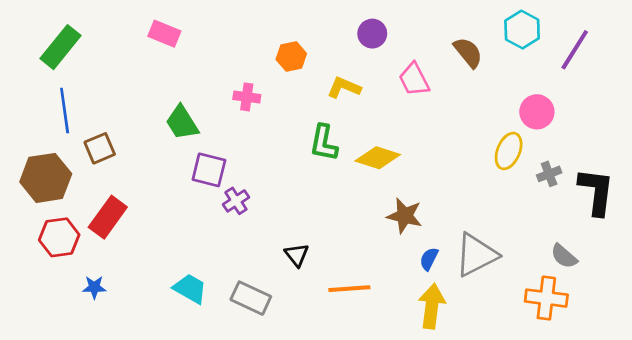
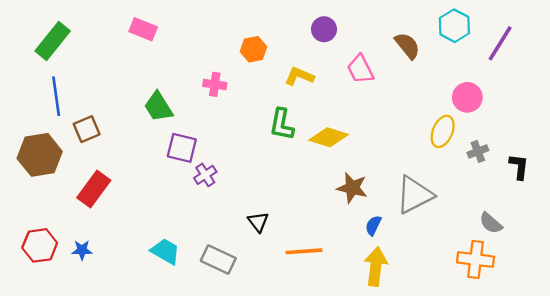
black L-shape: (596, 191) -> (519, 167), size x0.6
red hexagon: (59, 237) -> (40, 245), moved
gray triangle: (476, 255) -> (414, 195), moved

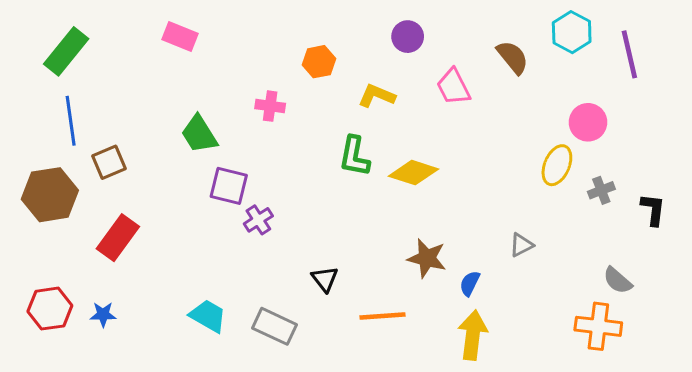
purple line: (500, 43) -> (629, 54), turned -45
brown star: (352, 188) -> (427, 258), moved
gray triangle: (414, 195) -> (521, 245), size x0.5

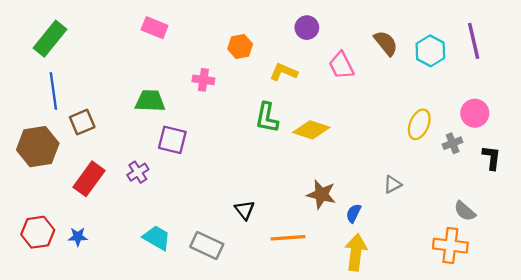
cyan hexagon: (572, 32) -> (430, 51), moved
pink rectangle: (180, 37) -> (155, 28), moved
pink circle: (588, 122) -> (475, 113), moved
green trapezoid: (199, 134) -> (150, 101), turned 124
purple cross: (258, 220) -> (138, 172), moved

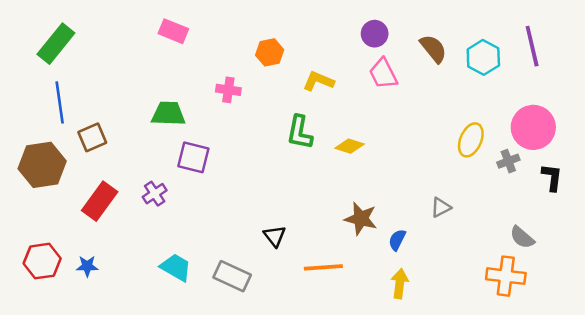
purple circle: (307, 28) -> (375, 34), moved
pink circle: (475, 113) -> (533, 127), size x1.4
yellow diamond: (311, 130) -> (350, 146), size x0.7
yellow arrow: (356, 252) -> (400, 284), size x0.7

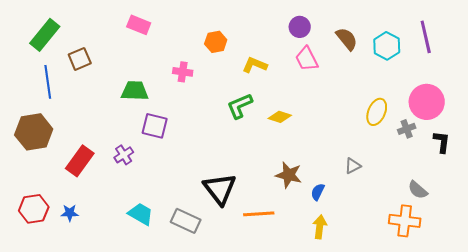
green L-shape: (300, 132) -> (240, 106), turned 56
brown square: (92, 137) -> (80, 59), moved
black triangle: (275, 236) -> (220, 189), size x1.8

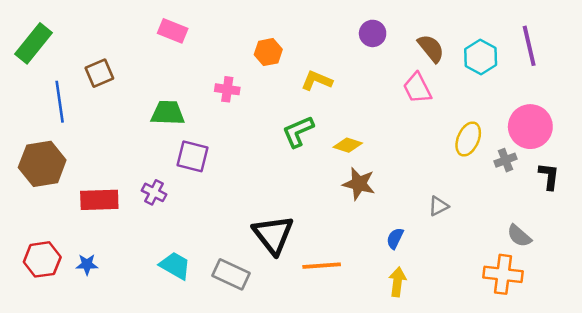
green rectangle: (45, 35) -> (34, 43), moved
pink trapezoid: (307, 59) -> (417, 88), moved
purple cross: (124, 155) -> (154, 192), turned -30
red rectangle: (80, 161) -> (99, 200), turned 52
brown star: (289, 175) -> (359, 184), moved

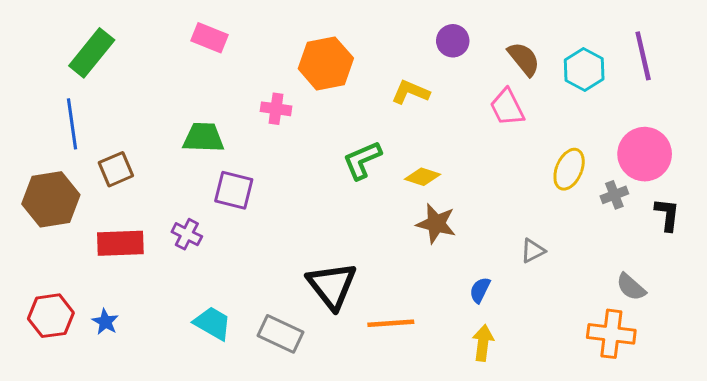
green rectangle: (34, 43) -> (92, 53), moved
orange hexagon: (268, 52) -> (326, 63), size x1.6
brown square: (99, 73) -> (116, 169), moved
yellow L-shape: (317, 81) -> (410, 92), moved
blue star: (87, 264) -> (105, 322), turned 30

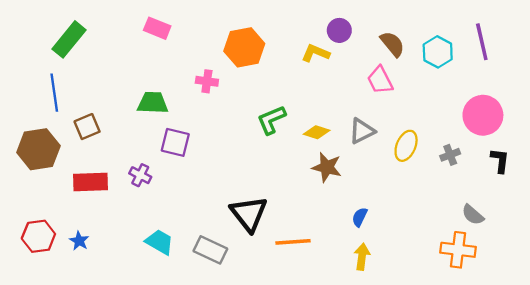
yellow L-shape: (410, 92) -> (316, 53), moved
yellow ellipse: (569, 169) -> (406, 146), moved
gray cross: (614, 195) -> (450, 155), moved
gray triangle: (533, 251) -> (362, 131), moved, size x1.4

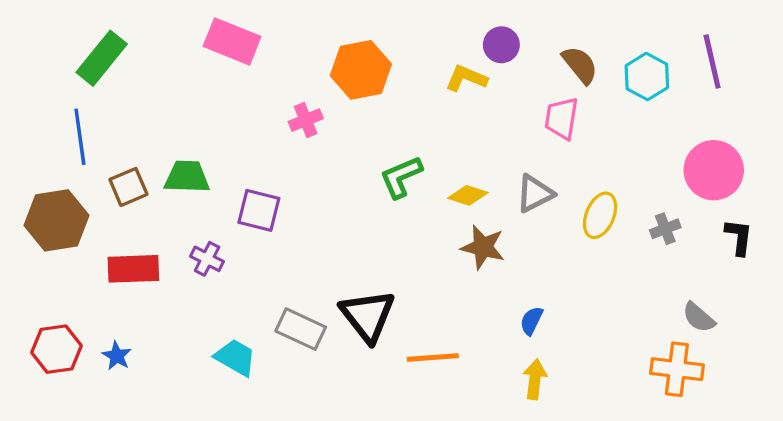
pink rectangle: (157, 28) -> (232, 41), size x1.4
pink trapezoid: (380, 80) -> (562, 118), turned 36
pink cross: (207, 81) -> (306, 120), turned -30
green trapezoid: (153, 103) -> (187, 177), moved
gray rectangle: (210, 250) -> (301, 329), moved

